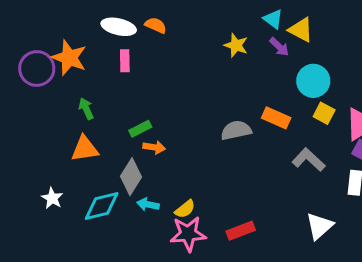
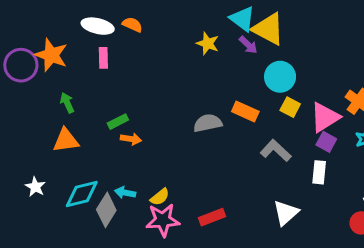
cyan triangle: (273, 19) -> (242, 19), size x1.4
yellow triangle: (301, 30) -> (268, 29), size x1.4
gray diamond: (131, 177) -> (106, 210), moved

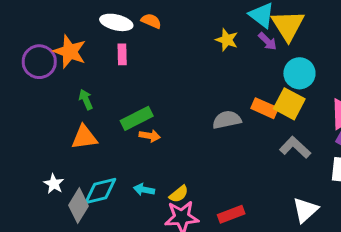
yellow triangle: (268, 29) -> (288, 25), turned 30
yellow square: (290, 107) -> (289, 104), moved, size x1.5
green rectangle: (118, 122) -> (137, 118), size x1.5
gray diamond: (106, 210) -> (79, 206), moved

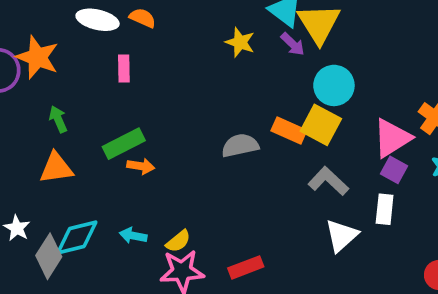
pink rectangle: (122, 54) -> (124, 69), moved
white triangle: (305, 210) -> (341, 236), moved

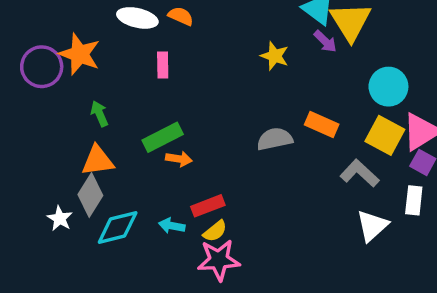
yellow star: (240, 42) -> (275, 56), moved
cyan circle: (334, 85) -> (388, 87), moved
yellow square: (321, 125) -> (385, 135), moved
gray diamond: (49, 256) -> (90, 195), moved
red rectangle: (246, 267) -> (208, 206), moved

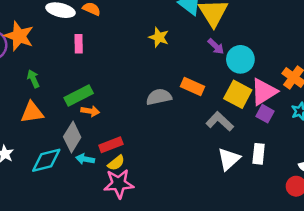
purple arrow: (325, 41) -> (216, 46), moved
gray diamond: (90, 195) -> (72, 137), moved
white rectangle: (414, 200) -> (259, 154), moved

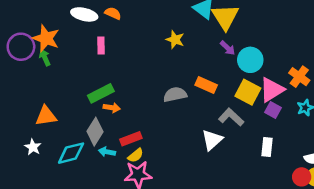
green arrow: (33, 79) -> (45, 57), moved
orange triangle: (32, 112) -> (46, 116), moved
white triangle: (229, 159) -> (212, 140), moved

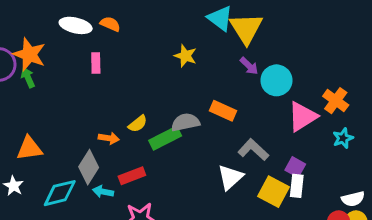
yellow square: (248, 92) -> (274, 192), moved
green rectangle: (101, 93) -> (165, 138), moved
purple square: (273, 110) -> (295, 167), moved
yellow semicircle: (136, 155) -> (138, 124), moved

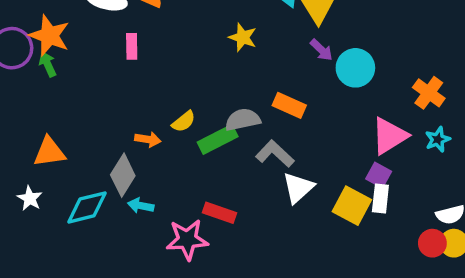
pink triangle: (302, 117) -> (389, 136), moved
gray L-shape: (253, 150) -> (275, 154), moved
red rectangle: (132, 176) -> (219, 213), moved, turned 40

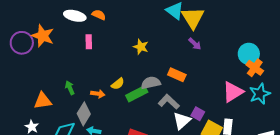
yellow star: (243, 37) -> (141, 47), moved
green arrow: (48, 64) -> (70, 88), moved
cyan circle: (355, 68) -> (249, 54), moved
cyan star: (438, 139) -> (260, 94), size x1.5
purple square: (379, 175) -> (198, 114), moved

